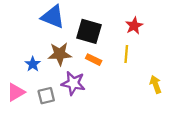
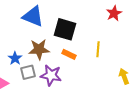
red star: (134, 26) -> (114, 13), moved
gray square: (46, 96) -> (28, 72), moved

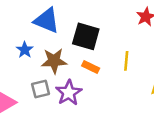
blue star: (15, 58) -> (25, 50), moved
purple star: (51, 75) -> (69, 93), turned 30

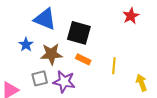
yellow line: (126, 61) -> (114, 66), moved
purple star: (69, 93) -> (64, 82), turned -30

